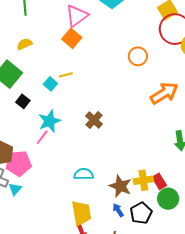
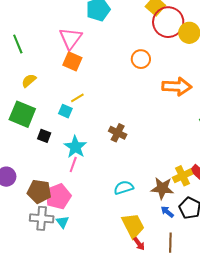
orange arrow: (164, 93) -> (177, 87), turned 52

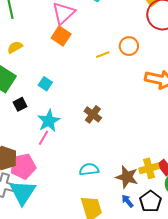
yellow line: (77, 98) -> (103, 55), moved
black square: (44, 136) -> (20, 104), turned 32
cyan triangle: (62, 222) -> (23, 192), size x2.0

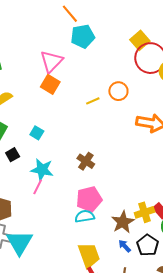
cyan star: (49, 121) -> (42, 170), turned -30
pink pentagon: (23, 166) -> (89, 199), moved
brown star: (127, 177) -> (123, 222), turned 30

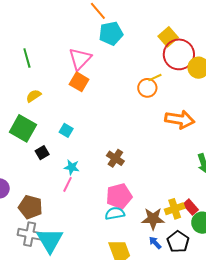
yellow line: (93, 101) -> (155, 78), moved
cyan star: (42, 170) -> (72, 167), size x0.7
brown star: (123, 222) -> (153, 219), turned 30

